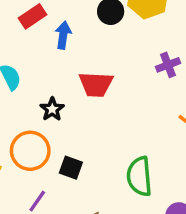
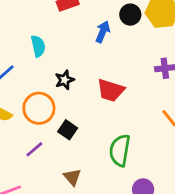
blue arrow: (63, 35) -> (103, 32), moved
red trapezoid: (96, 84) -> (111, 90), moved

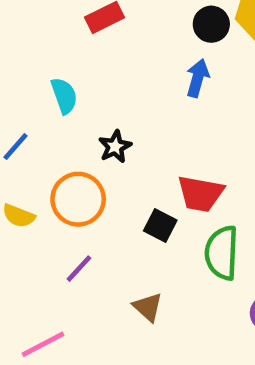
blue arrow: (103, 32) -> (198, 78), moved
red trapezoid: (111, 90) -> (200, 194), moved
black square: (68, 130) -> (160, 226), moved

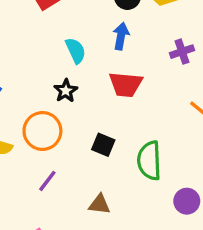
cyan semicircle: (64, 96) -> (76, 51), moved
red trapezoid: (200, 194) -> (126, 84), moved
brown triangle: (148, 307) -> (99, 204), turned -30

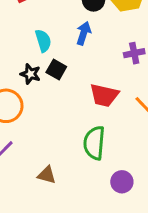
red trapezoid: (126, 84) -> (104, 95), moved
black star: (66, 91) -> (30, 74), turned -30
black square: (103, 145) -> (56, 69), moved

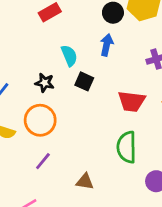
black star: (30, 74) -> (45, 83), moved

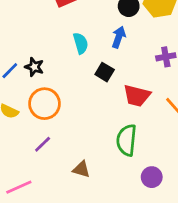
black square: (84, 81) -> (105, 72), moved
black star: (45, 83) -> (34, 67), moved

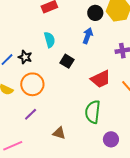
cyan semicircle: (81, 43) -> (50, 40), moved
black square: (105, 72) -> (67, 61), moved
red trapezoid: (137, 96) -> (101, 79), turned -40

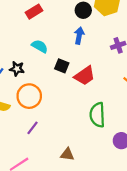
cyan semicircle: (50, 40) -> (40, 46), turned -35
red trapezoid: (101, 79) -> (85, 76), moved
brown triangle: (59, 133) -> (67, 154), moved

